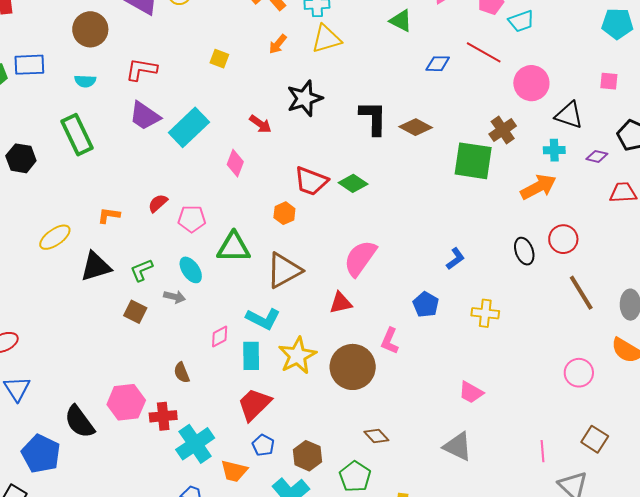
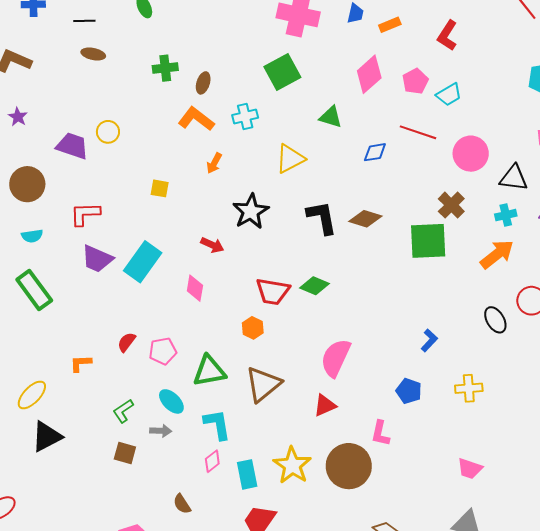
yellow triangle: (326, 39) -> (290, 159), moved
black triangle: (96, 266) -> (47, 437), moved
cyan L-shape: (263, 319) -> (217, 424), moved, turned -116

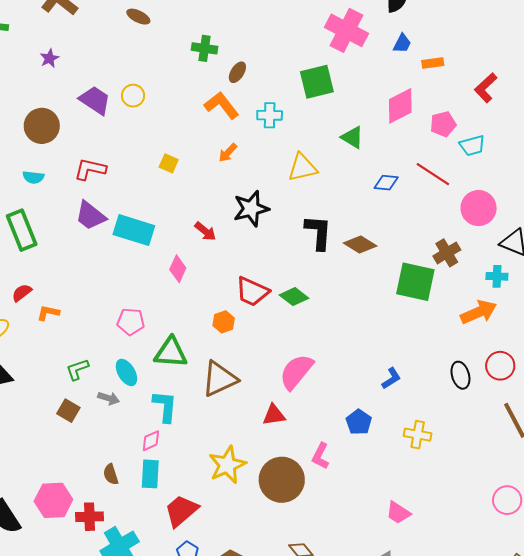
cyan rectangle: (143, 262) -> (134, 230), turned 57
red semicircle: (127, 342) -> (22, 293), moved
cyan rectangle: (247, 474) -> (150, 474), moved

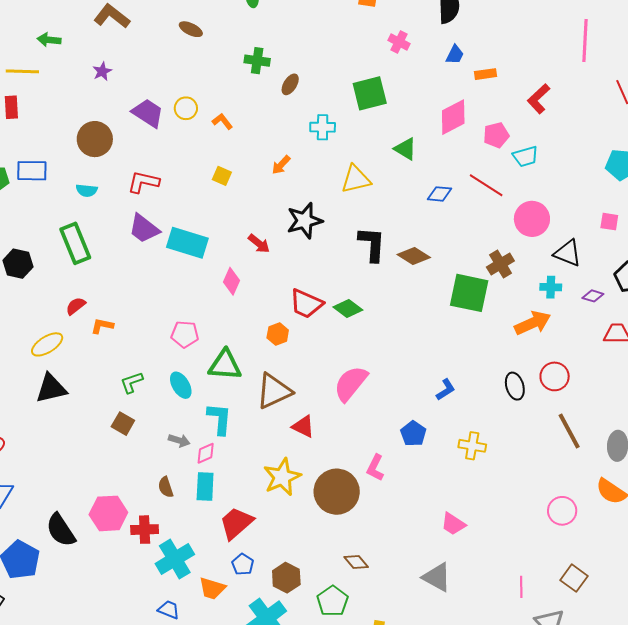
pink cross: (346, 30) -> (399, 42), size x0.5
orange L-shape: (222, 105) -> (222, 121), moved, size x0.6
gray arrow: (109, 398) -> (179, 440), moved
red triangle: (274, 415) -> (303, 426), moved, turned 35

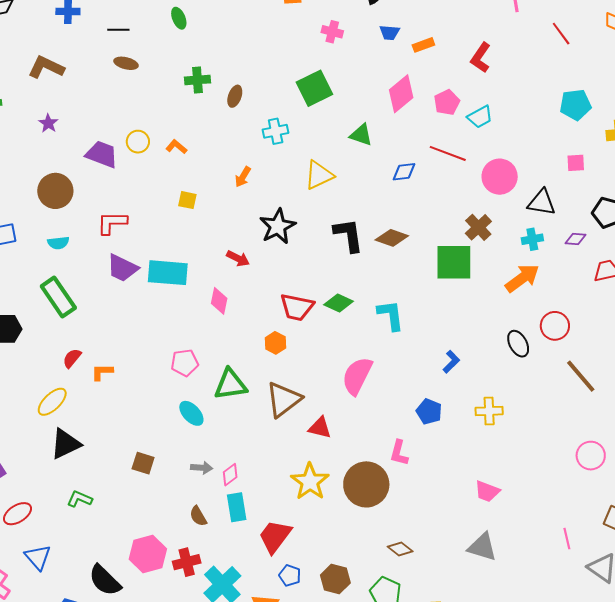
blue trapezoid: (455, 55) -> (389, 32), turned 80
green L-shape: (132, 382) -> (80, 499), moved, turned 55
cyan L-shape: (220, 419) -> (391, 315), moved

